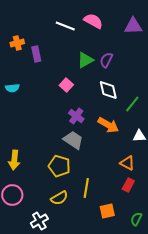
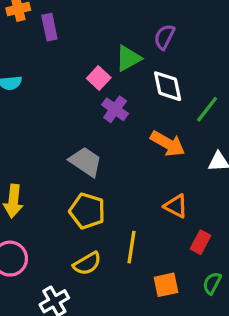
green triangle: (85, 60) -> (128, 58), moved
purple cross: (76, 116) -> (115, 109), moved
gray trapezoid: (73, 140) -> (86, 162), moved
orange triangle: (127, 163) -> (176, 206), moved
green semicircle: (136, 219) -> (212, 283), moved

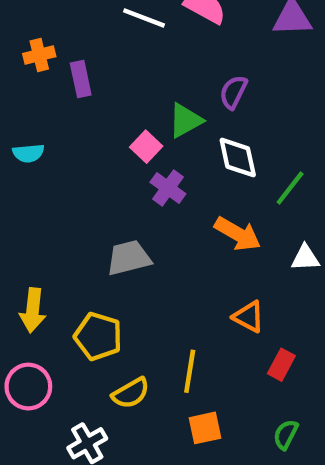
gray trapezoid: (86, 162) -> (129, 258), turned -48
yellow pentagon: (87, 211) -> (98, 336), moved
green semicircle: (212, 283) -> (286, 434), moved
orange square: (166, 285) -> (205, 428), moved

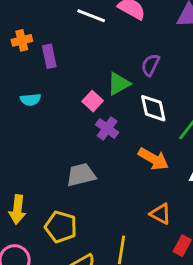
cyan semicircle: (28, 153) -> (30, 100), moved

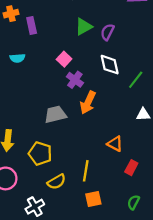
green triangle: (119, 84) -> (84, 27), moved
orange arrow: (153, 159) -> (88, 103), moved, turned 85

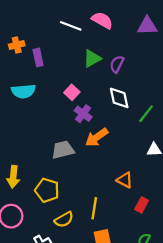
cyan semicircle: (17, 58) -> (23, 91), size x1.5
orange arrow: (88, 103) -> (97, 137), turned 30

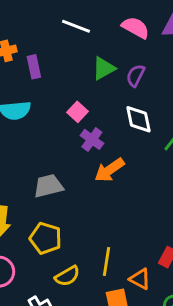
pink semicircle: (102, 20) -> (136, 28), moved
gray trapezoid: (63, 150) -> (48, 186), moved
orange triangle: (125, 180) -> (140, 279), moved

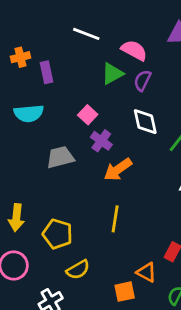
pink semicircle: (136, 28) -> (134, 50), moved
gray trapezoid: (48, 186) -> (60, 157), moved
yellow line: (106, 261) -> (115, 219), moved

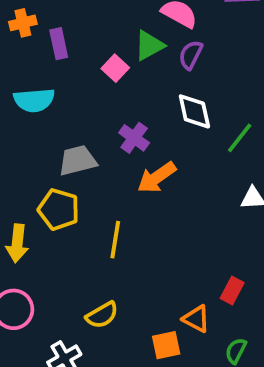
pink square: (88, 115) -> (115, 68), moved
yellow line: (115, 219) -> (115, 240), moved
yellow pentagon: (57, 234) -> (59, 209), moved

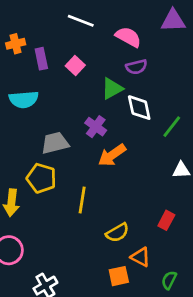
green triangle: (149, 45) -> (112, 89), moved
purple semicircle: (191, 55) -> (136, 67), turned -130
pink square: (115, 68) -> (75, 65), moved
red rectangle: (232, 290) -> (166, 220), moved
yellow semicircle: (102, 315) -> (117, 233), moved

